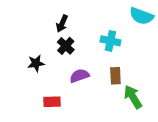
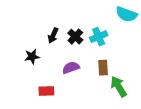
black arrow: (62, 24) -> (53, 35), moved
cyan cross: (110, 41) -> (99, 37), turned -35
black cross: (66, 46) -> (75, 37), moved

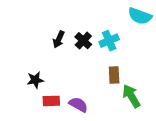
black star: (32, 57) -> (35, 80), moved
purple semicircle: (71, 68) -> (78, 105), moved, turned 49

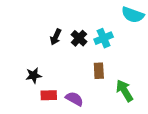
brown rectangle: (114, 75) -> (99, 71), moved

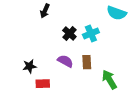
black arrow: (56, 37) -> (45, 11), moved
purple semicircle: (74, 99) -> (65, 61), moved

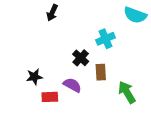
black cross: (69, 33) -> (81, 58), moved
purple semicircle: (65, 61) -> (72, 85), moved

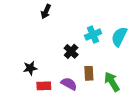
cyan semicircle: (135, 15) -> (119, 37), moved, turned 96
brown rectangle: (101, 72) -> (89, 73), moved
purple semicircle: (72, 85) -> (69, 84), moved

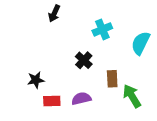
cyan cross: (93, 35) -> (102, 29), moved
brown rectangle: (89, 73) -> (112, 79), moved
purple semicircle: (69, 84) -> (81, 99), turned -42

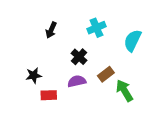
black arrow: (54, 13) -> (51, 30), moved
brown rectangle: (112, 79) -> (106, 74), turned 56
purple semicircle: (81, 99) -> (77, 81), moved

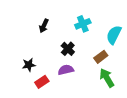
brown rectangle: (106, 74) -> (101, 57), moved
red rectangle: (49, 95) -> (42, 82), turned -32

